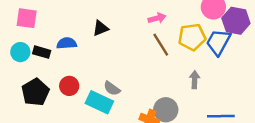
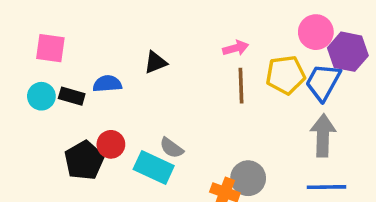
brown line: (161, 45) -> (241, 86), turned 30
gray arrow: (195, 80) -> (323, 135), moved, size x1.6
black pentagon: (35, 92) -> (84, 160), moved

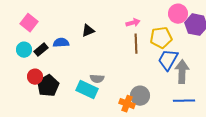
pink square: (50, 48) -> (29, 23), turned 30
blue trapezoid: (323, 82) -> (168, 60), moved
black rectangle: (72, 96) -> (41, 50), turned -56
red circle: (111, 144) -> (35, 77), moved
gray semicircle: (171, 148) -> (97, 79), turned -32

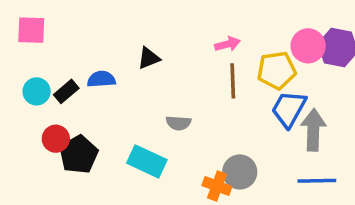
pink circle: (178, 14) -> (308, 46), moved
pink square: (29, 23) -> (31, 30), moved, turned -36
gray semicircle: (97, 79) -> (178, 123), moved

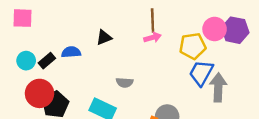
pink arrow: (227, 44) -> (153, 38), moved
brown line: (233, 81) -> (153, 20), moved
red circle: (56, 139) -> (39, 93), size x1.5

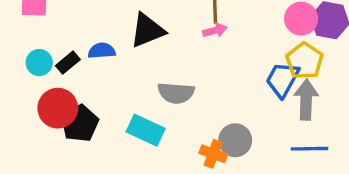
black triangle: (104, 38) -> (147, 30), size x1.6
yellow pentagon: (193, 46) -> (304, 61), moved, turned -30
gray semicircle: (125, 82) -> (176, 93), size x1.5

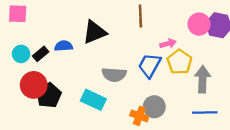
pink arrow: (215, 30) -> (168, 44), moved
yellow pentagon: (304, 61) -> (180, 62), moved
blue trapezoid: (282, 79) -> (150, 65), moved

